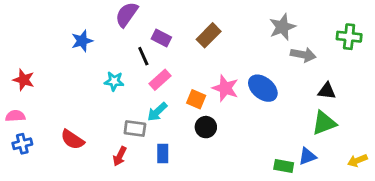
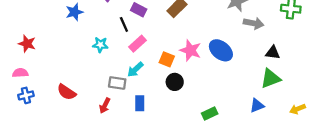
green rectangle: (284, 166) -> (210, 113), moved, turned -35

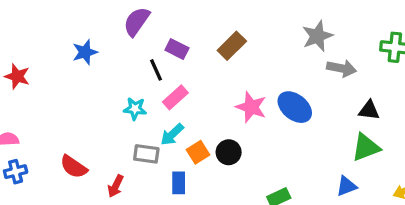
red star: (27, 44) -> (17, 76), moved
cyan star: (100, 45) -> (135, 109), moved
orange square: (167, 59) -> (198, 152), moved, turned 35
red arrow: (105, 106) -> (116, 186), moved

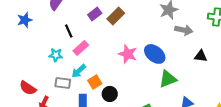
purple rectangle: (177, 49) -> (95, 14), moved, turned -64
green triangle: (366, 147) -> (168, 79), moved
black circle: (229, 152) -> (110, 94), moved
red semicircle: (74, 167) -> (28, 88), moved

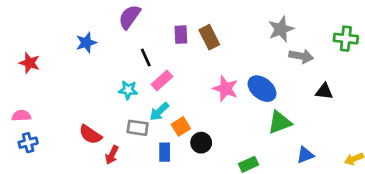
purple rectangle: (95, 14) -> (181, 35), turned -56
brown rectangle: (116, 16) -> (209, 37), turned -72

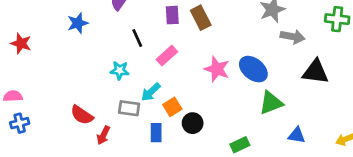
pink rectangle: (162, 80) -> (167, 56), moved
black triangle: (324, 91) -> (316, 72), size x1.5
blue triangle: (305, 155) -> (297, 135), turned 30

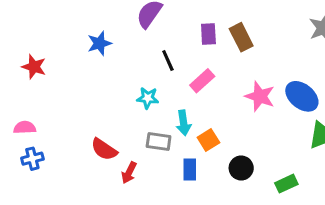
cyan arrow: (151, 92) -> (184, 123), turned -55
black circle: (193, 123) -> (241, 168), moved

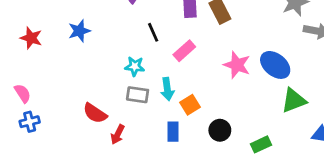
blue star: (99, 43) -> (79, 31), moved
pink semicircle: (25, 128) -> (23, 93), turned 60
gray rectangle: (159, 142) -> (138, 95), moved

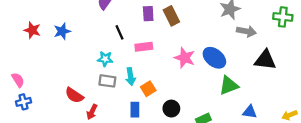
red star: (31, 38) -> (32, 30), moved
pink rectangle: (184, 51) -> (144, 47), turned 35

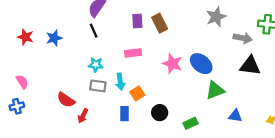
gray arrow: (246, 31) -> (243, 38), moved
black line: (119, 32) -> (94, 31), moved
pink semicircle: (18, 80) -> (22, 82), moved

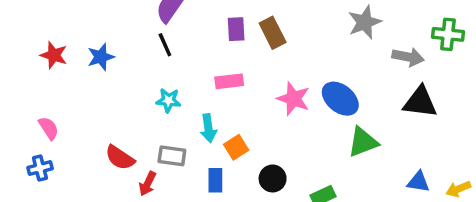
gray rectangle: (98, 86) -> (172, 156), moved
blue triangle: (235, 116) -> (418, 182), moved

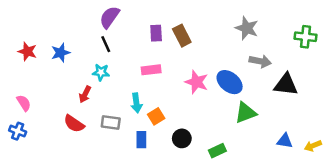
gray star: (365, 22) -> (247, 28), turned -30
gray arrow: (408, 57) -> (260, 61), moved
cyan star: (168, 100) -> (101, 72), moved
blue cross: (40, 168) -> (18, 131), turned 35
red arrow: (148, 184) -> (85, 94), moved

